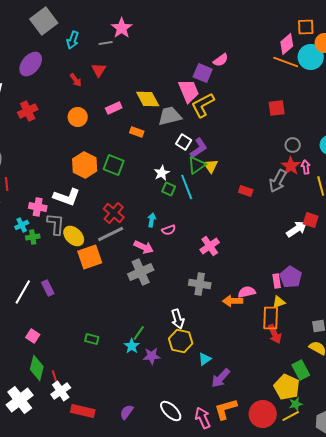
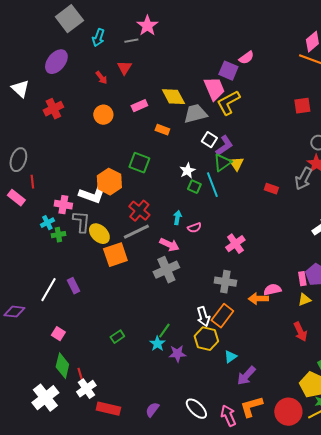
orange hexagon: (85, 165) -> (109, 182), moved
orange rectangle: (271, 318) -> (222, 316), moved, turned 35
green rectangle: (92, 339) -> (117, 337), turned -48

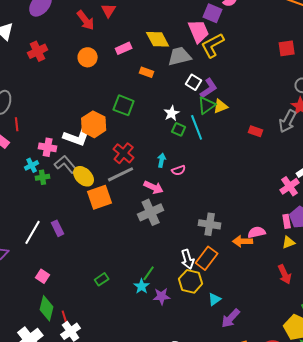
red arrow: (101, 78) -> (86, 20), size x1.5
yellow triangle: (236, 164) -> (221, 106), turned 42
gray L-shape: (81, 222) -> (66, 164), turned -45
pink cross: (235, 244) -> (290, 186), moved

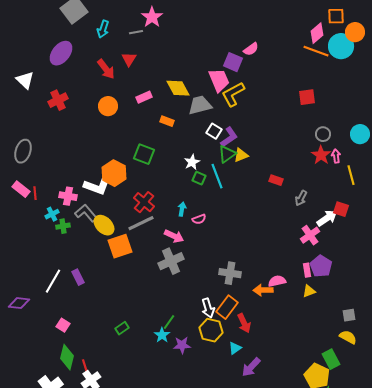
gray arrow: (288, 121) -> (301, 198), moved, size x0.7
red line: (17, 124) -> (35, 193), moved
red arrow: (285, 274) -> (244, 323), moved

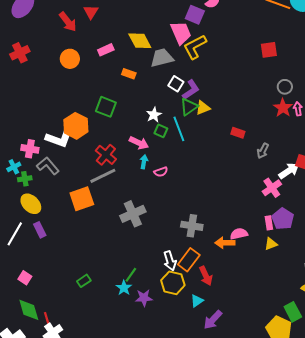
yellow ellipse: (104, 225) -> (31, 204), moved
pink arrow: (174, 236) -> (139, 143), moved
green diamond: (67, 357) -> (29, 310), turned -30

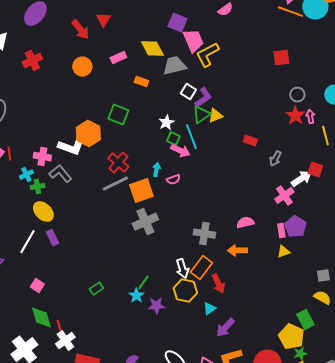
purple square: (195, 15) -> (177, 23), moved
pink arrow: (139, 143) -> (180, 151), moved
orange square: (82, 199) -> (141, 191), moved
pink semicircle: (239, 234) -> (245, 223), moved

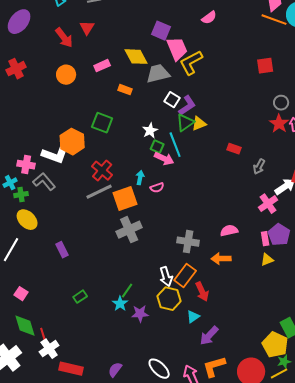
purple rectangle: (52, 238) -> (62, 250), moved

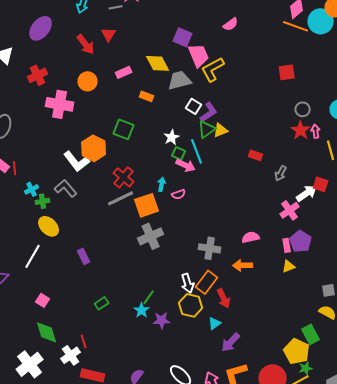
white L-shape: (55, 155) -> (77, 161), turned 32
pink cross: (26, 165) -> (60, 104), moved, size x1.5
red line: (43, 335) -> (84, 341), moved

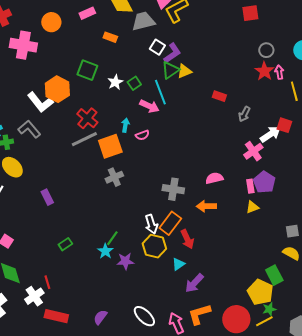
white star: (172, 137) -> (115, 82), moved
green square: (179, 153) -> (134, 83), moved, turned 32
gray cross: (151, 236) -> (114, 177), size x0.7

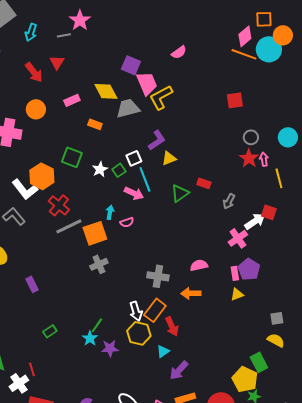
white square: (157, 47) -> (134, 158), moved, turned 35
green triangle: (170, 70) -> (180, 193), moved
red cross: (87, 118) -> (59, 205), moved

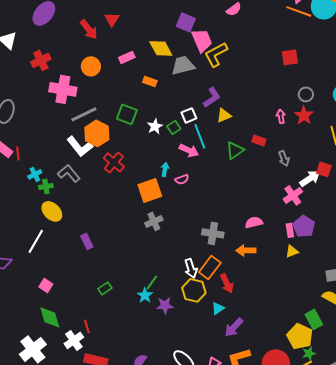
pink arrow: (264, 159) -> (281, 116), moved
gray arrow: (229, 201) -> (284, 158), turned -49
gray line: (69, 226) -> (84, 114), moved

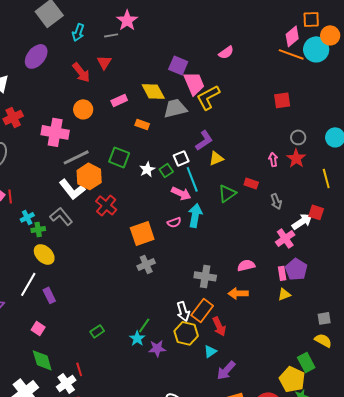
red cross: (41, 60) -> (13, 117), moved
cyan arrow: (165, 169) -> (195, 215), moved, size x1.6
purple rectangle: (87, 241) -> (49, 295), moved

